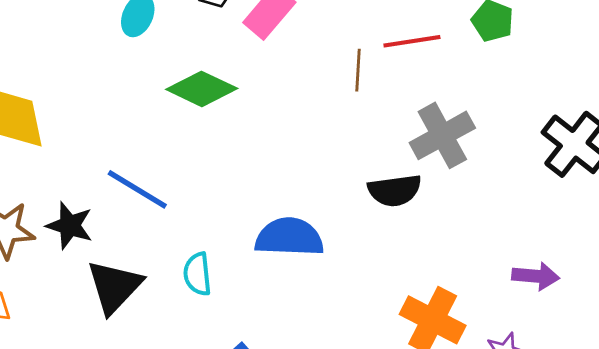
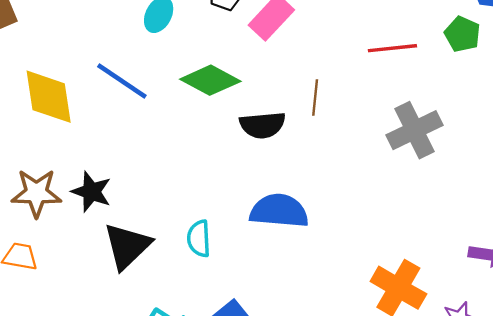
brown line: (358, 70) -> (315, 97), moved
blue line: (137, 189) -> (122, 81), moved
black semicircle: (395, 190) -> (262, 125), moved

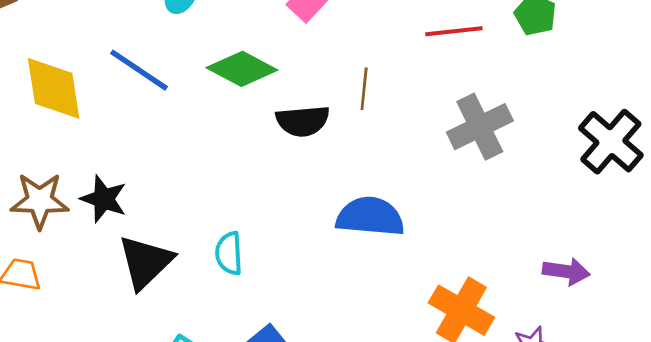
blue semicircle: (279, 211) -> (370, 217), moved

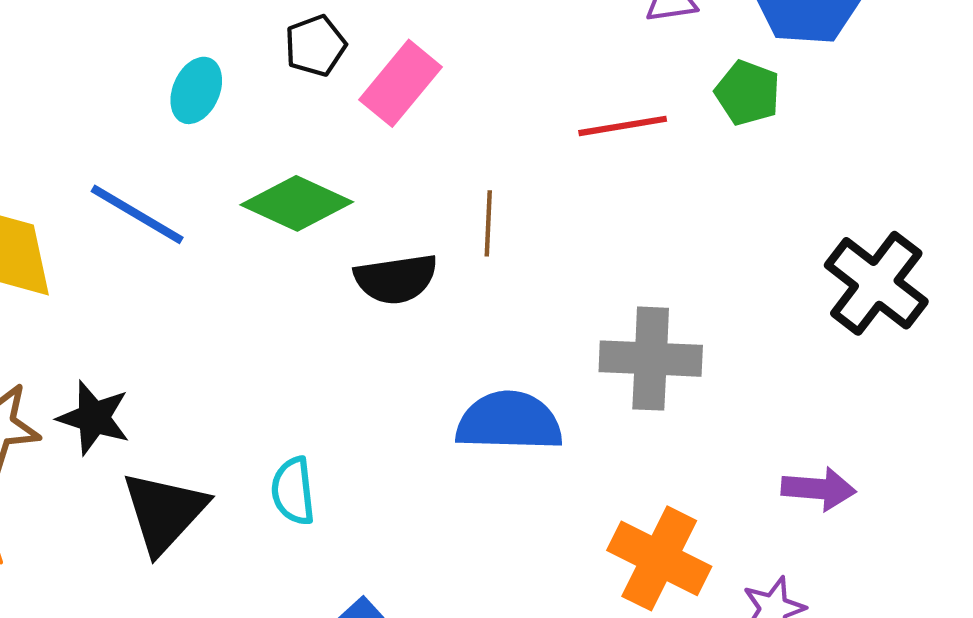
gray cross: (480, 127) -> (651, 359), moved, turned 32

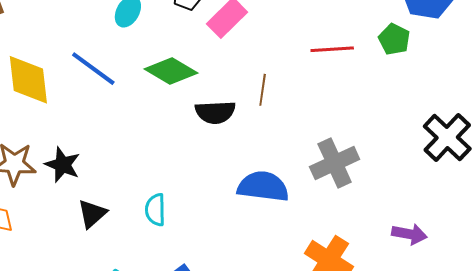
gray cross: (651, 359) -> (335, 163), turned -33
black triangle: (164, 512) -> (92, 214), size x0.7

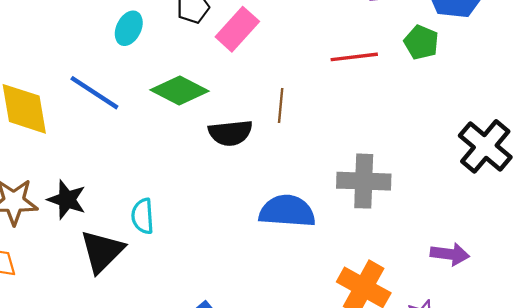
gray cross: (335, 163) -> (364, 181), turned 30
cyan semicircle: (155, 210) -> (143, 216), moved
black triangle: (92, 214) -> (102, 251), size x1.4

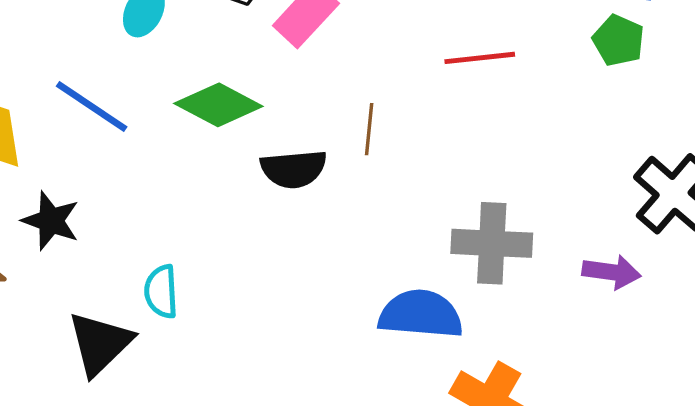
green pentagon: (421, 42) -> (618, 40), moved
black star: (67, 200) -> (51, 221), moved
blue semicircle: (287, 211) -> (421, 314), moved
purple arrow: (450, 254) -> (612, 272), moved

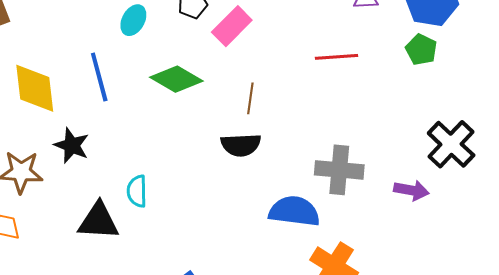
blue line: (92, 107) -> (99, 77), turned 39
brown line: (369, 129) -> (250, 98), moved
black semicircle: (294, 169) -> (241, 145), moved
black triangle: (100, 343) -> (98, 221), turned 45

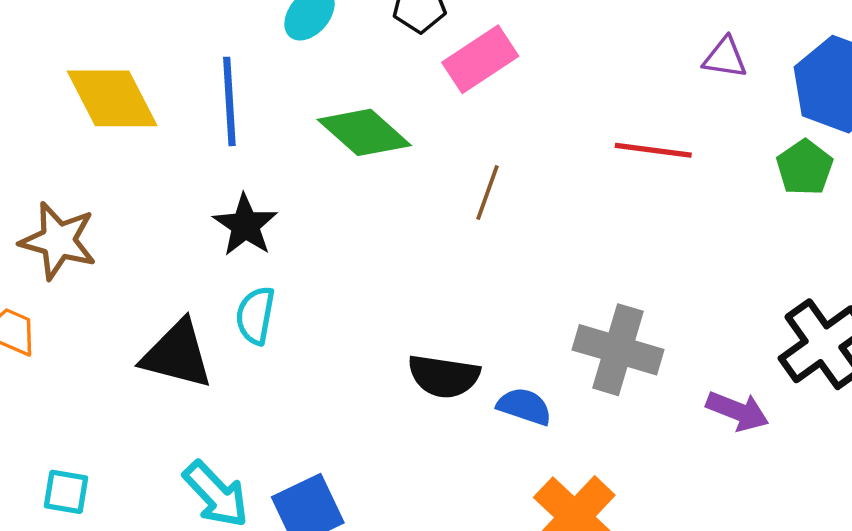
yellow diamond: (35, 88) -> (112, 98), turned -32
black star: (72, 145) -> (245, 225), moved
black semicircle: (241, 145) -> (444, 376), moved
blue semicircle: (294, 211) -> (524, 406), size x0.6

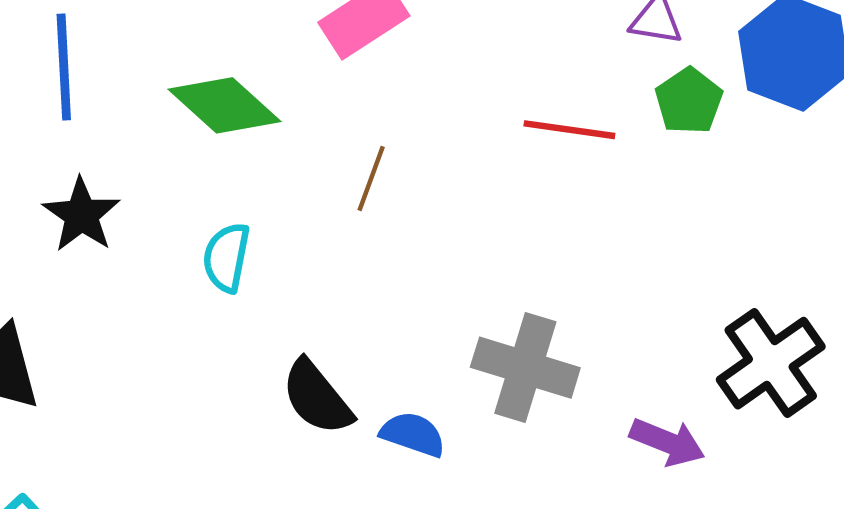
green pentagon: (805, 167) -> (689, 101), moved
cyan semicircle: (255, 315) -> (226, 257), moved
black semicircle: (444, 376) -> (317, 397), turned 42

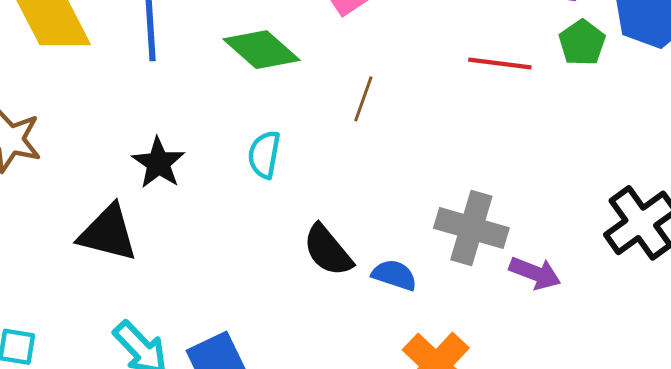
black star: (82, 215) -> (158, 163), moved
purple arrow: (667, 442) -> (535, 273), moved

